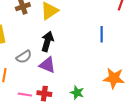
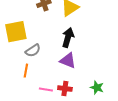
gray semicircle: (24, 57) -> (33, 51), moved

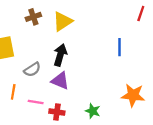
gray semicircle: (33, 51) -> (32, 69), moved
pink line: (46, 90) -> (36, 102), moved

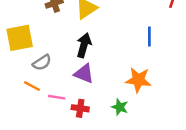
gray semicircle: (32, 69) -> (42, 63), moved
orange line: (13, 92) -> (32, 86), turned -72
orange star: (133, 95) -> (138, 80), moved

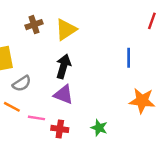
orange star: (138, 80) -> (142, 101), moved

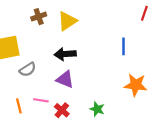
black arrow: (63, 66) -> (65, 54), turned -110
orange line: (12, 107) -> (19, 106), moved, turned 48
red cross: (60, 129) -> (62, 110), turned 32

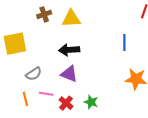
yellow triangle: (67, 21) -> (71, 19), turned 30
gray semicircle: (28, 69) -> (34, 74), moved
green star: (97, 109) -> (91, 102), moved

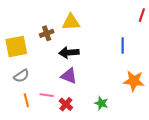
brown cross: (44, 14) -> (47, 33), moved
gray semicircle: (34, 74) -> (21, 76), moved
green star: (91, 102) -> (101, 103), moved

